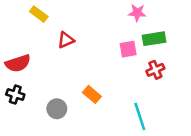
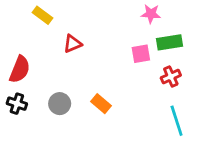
red semicircle: (18, 63) -> (20, 69), turned -50
gray circle: (57, 109) -> (60, 104), moved
cyan line: (140, 117) -> (177, 121), moved

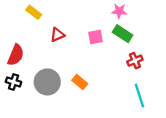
green rectangle: (169, 42) -> (123, 34), moved, turned 42
pink square: (141, 54) -> (96, 37), moved
gray circle: (60, 104) -> (47, 82), size x1.5

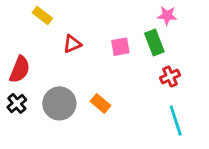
pink star: (119, 11) -> (167, 16), moved
green rectangle: (123, 34) -> (154, 42), turned 36
black cross: (13, 82) -> (17, 103), turned 32

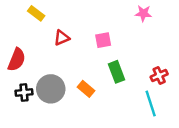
green rectangle: (154, 42) -> (117, 72), moved
red cross: (170, 77) -> (159, 75), moved
black cross: (17, 103) -> (24, 93), moved, turned 35

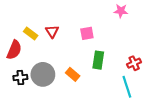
yellow rectangle: (36, 13) -> (31, 33), moved
red triangle: (62, 38) -> (52, 31), turned -40
green rectangle: (117, 72) -> (98, 60), turned 30

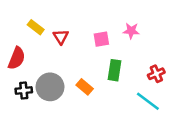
pink star: (121, 11) -> (131, 31), moved
yellow rectangle: (31, 33) -> (36, 27), moved
cyan line: (127, 87) -> (148, 101), turned -35

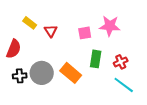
pink star: (131, 31) -> (110, 26), size x1.5
red cross: (156, 74) -> (121, 62), moved
orange rectangle: (85, 87) -> (71, 73), size x1.5

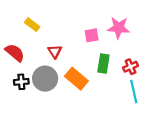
red triangle: (51, 31) -> (55, 52), moved
red semicircle: (14, 49) -> (15, 53), turned -72
cyan line: (124, 85) -> (134, 92), turned 40

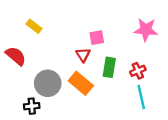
pink star: (119, 28) -> (146, 30), moved
red triangle: (55, 52) -> (83, 55), moved
black cross: (21, 82) -> (32, 106), moved

